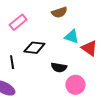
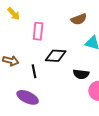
pink rectangle: (18, 22) -> (38, 31), turned -42

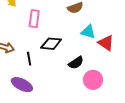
black semicircle: (81, 74) -> (76, 63), turned -42

